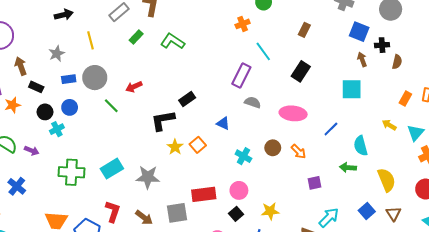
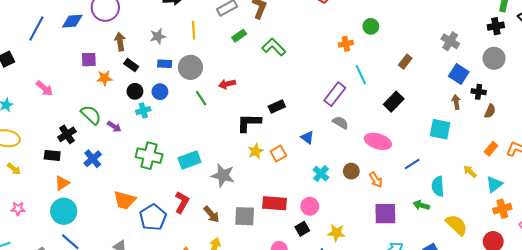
yellow semicircle: (387, 180) -> (457, 225), turned -35
purple square: (314, 183) -> (385, 214), size x1.6

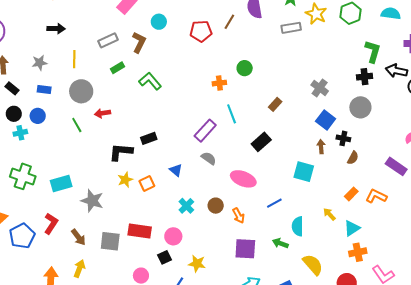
gray circle: (190, 67) -> (81, 91), moved

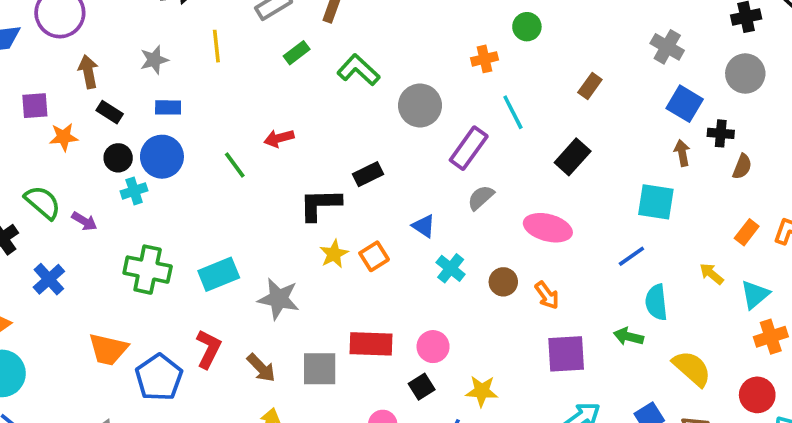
gray circle: (81, 91) -> (420, 105), moved
blue circle: (38, 116) -> (162, 157), size x1.5
gray semicircle: (209, 158) -> (481, 198), turned -70
blue line: (274, 203) -> (631, 256), moved
cyan cross: (186, 206) -> (451, 268), moved

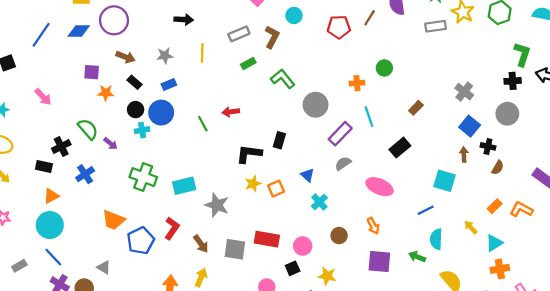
brown arrow: (88, 72) -> (126, 57), turned 114
blue rectangle: (168, 107) -> (169, 84), turned -32
black rectangle: (368, 174) -> (279, 140), turned -56
brown circle: (503, 282) -> (339, 236), moved

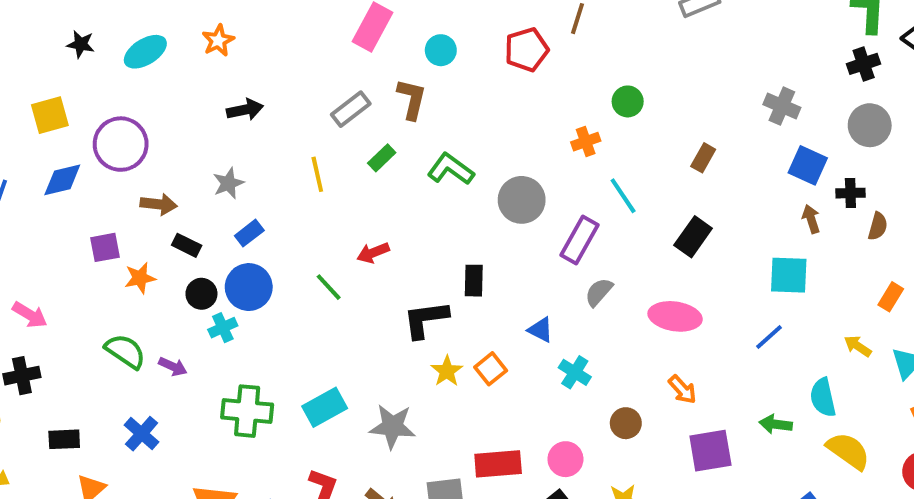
yellow line: (202, 53) -> (317, 174), moved
black cross: (61, 147) -> (22, 376), moved, turned 30
cyan semicircle: (436, 239) -> (823, 397), moved

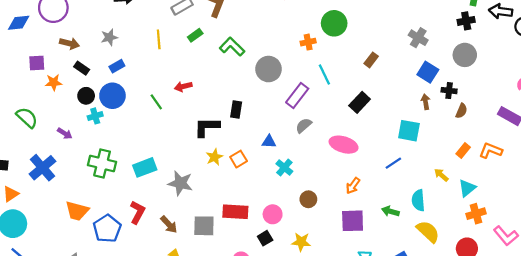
green circle: (628, 101) -> (334, 23), size x1.5
blue triangle: (541, 330) -> (269, 142), turned -32
green semicircle: (125, 351) -> (27, 118), moved
orange arrow: (682, 390) -> (353, 186), moved, turned 70
blue cross: (142, 434) -> (42, 168), size x1.4

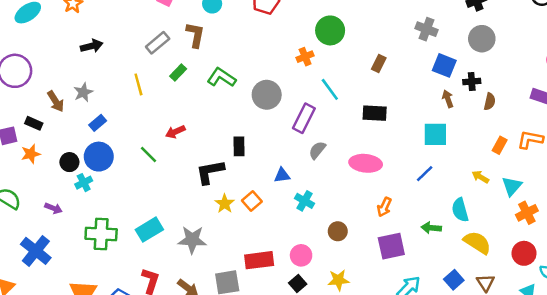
brown arrow: (69, 43) -> (56, 101), moved, turned 54
black rectangle: (82, 68) -> (34, 123), moved
black rectangle: (360, 102) -> (375, 113), turned 60

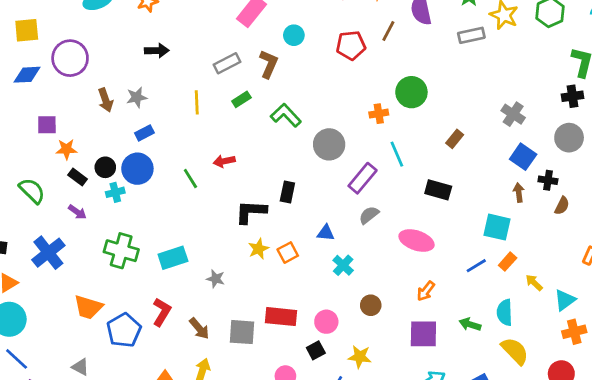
black rectangle: (34, 123) -> (78, 177), moved
orange rectangle: (500, 145) -> (508, 262), moved
gray star: (192, 240) -> (216, 279), size x0.6

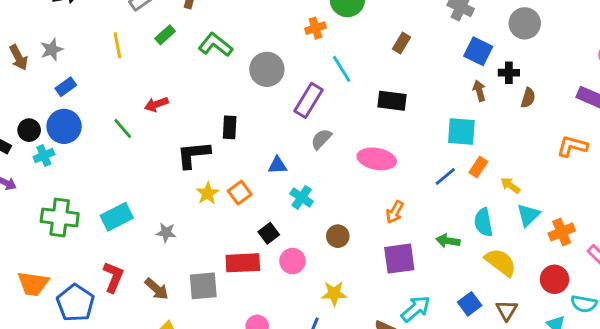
cyan triangle: (565, 300) -> (528, 215), moved
black square: (316, 350) -> (269, 233), moved

